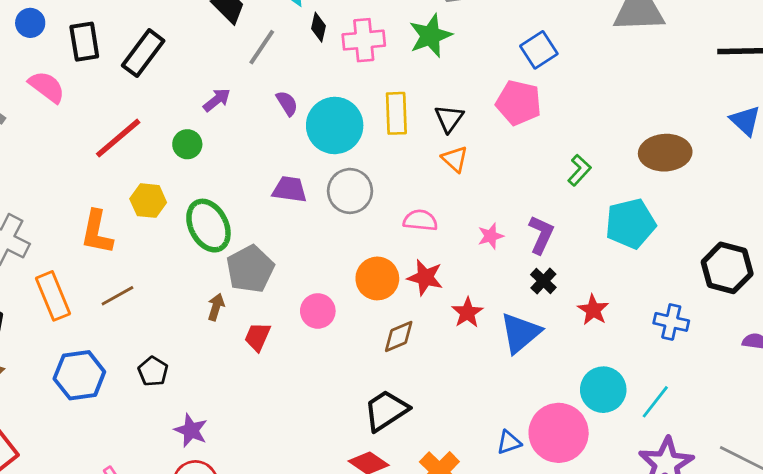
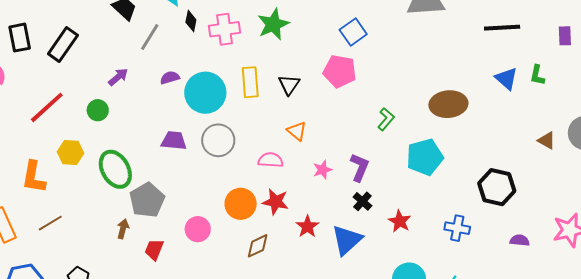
purple semicircle: (287, 103) -> (170, 78), turned -72
orange triangle: (455, 159) -> (297, 131), moved

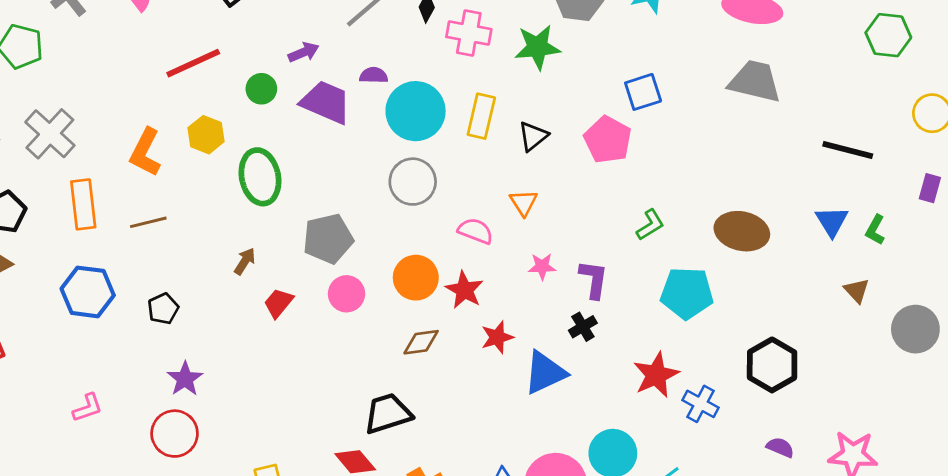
brown triangle: (547, 140) -> (857, 290), moved
purple trapezoid: (174, 141) -> (326, 102), moved, size x1.4
purple L-shape: (360, 167) -> (594, 279), turned -32
gray pentagon: (147, 200) -> (328, 239), moved
red star: (400, 221) -> (656, 375), moved, size x1.4

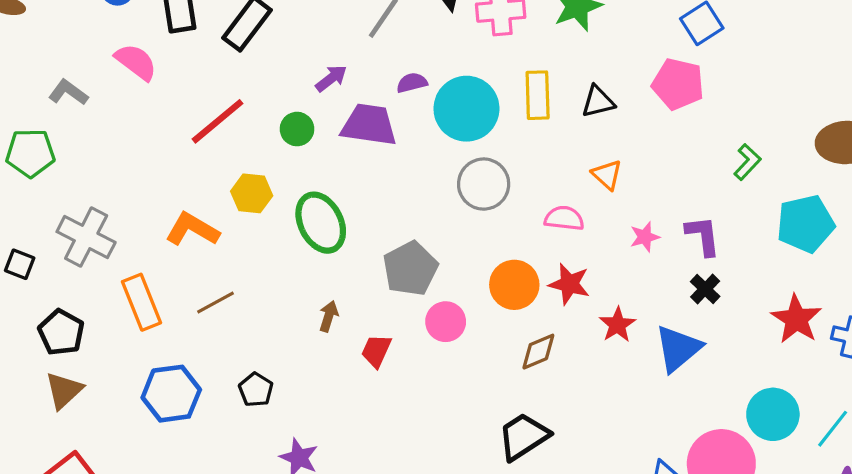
black triangle: (533, 136) -> (598, 102), turned 40
orange L-shape: (145, 152) -> (192, 229), turned 108

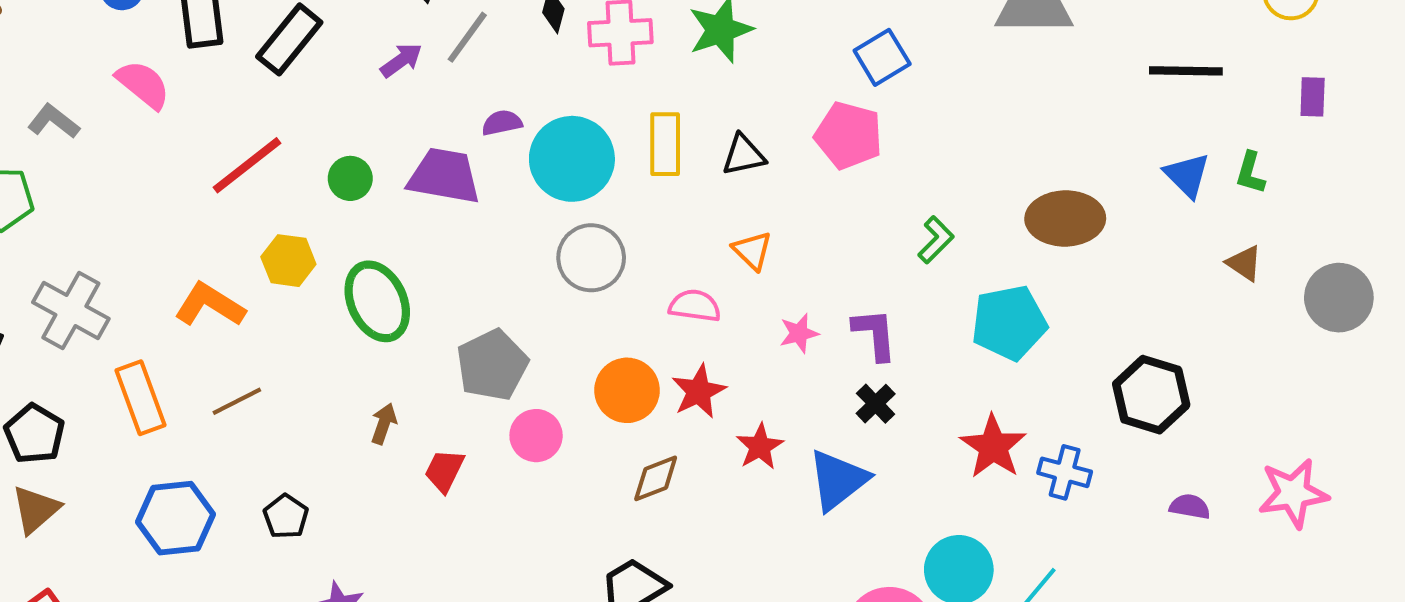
purple arrow: (331, 78) -> (401, 60), moved
red star: (569, 284) -> (699, 391), turned 30

